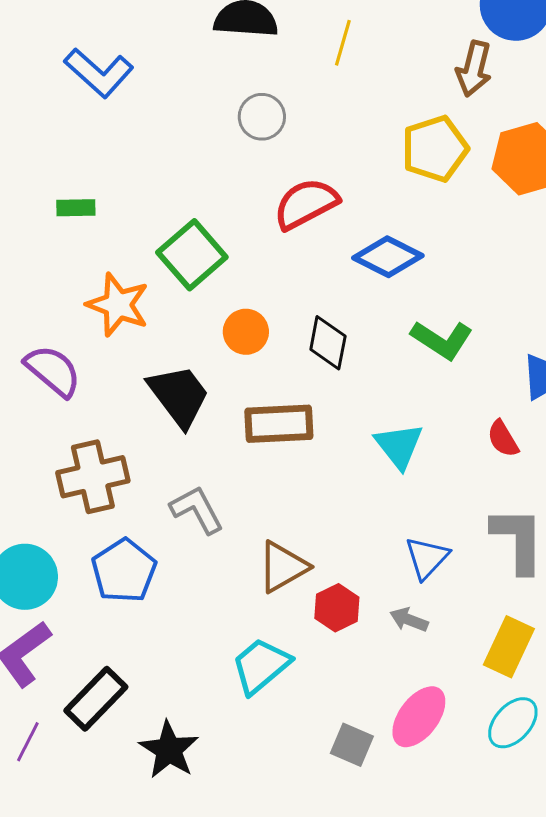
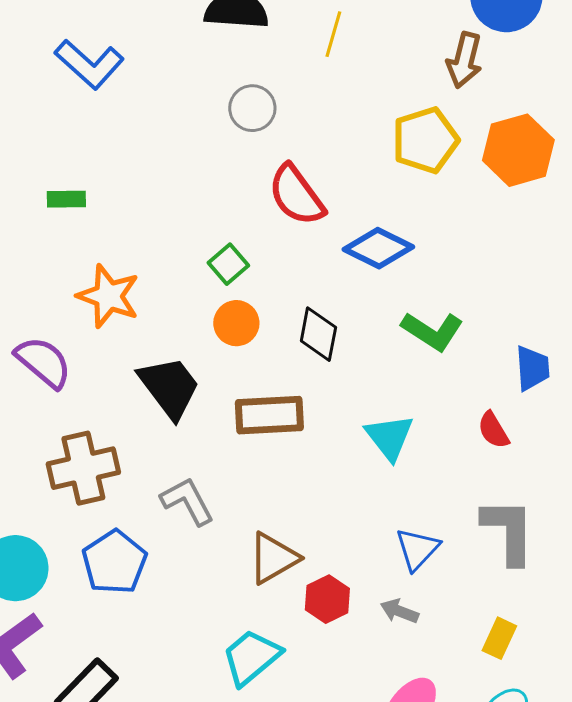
red semicircle: (306, 204) -> (296, 195), turned -98
green square: (192, 255) -> (228, 264), moved, size x0.6
yellow rectangle: (509, 647) -> (499, 638), size x0.7

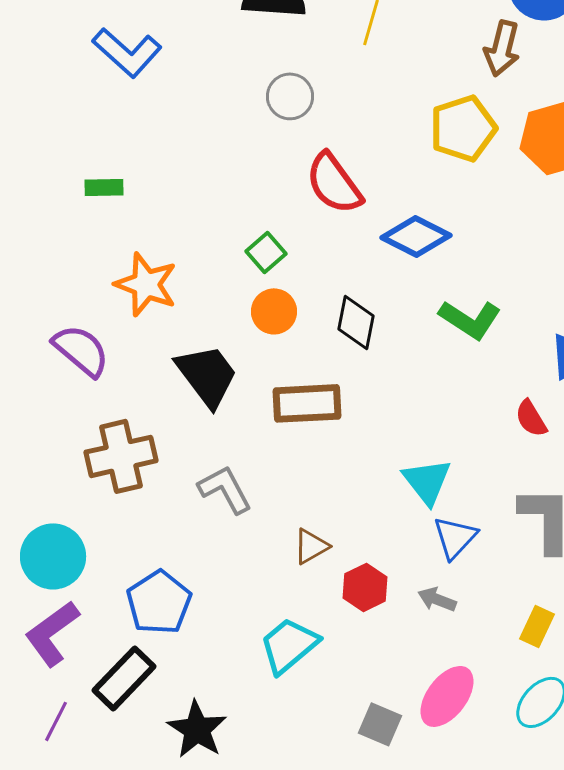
cyan triangle: (389, 437) -> (427, 481), moved
brown triangle: (273, 558) -> (311, 546), size x0.7
blue pentagon: (114, 562) -> (159, 602), moved

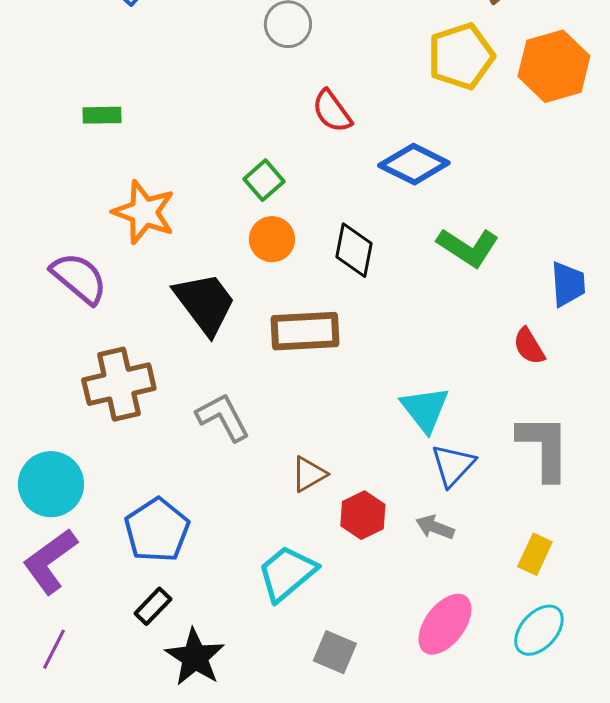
red semicircle: (334, 183) -> (332, 111), size x0.7
black rectangle: (124, 678) -> (153, 606), moved, size x0.6
gray square: (380, 724) -> (335, 652), moved

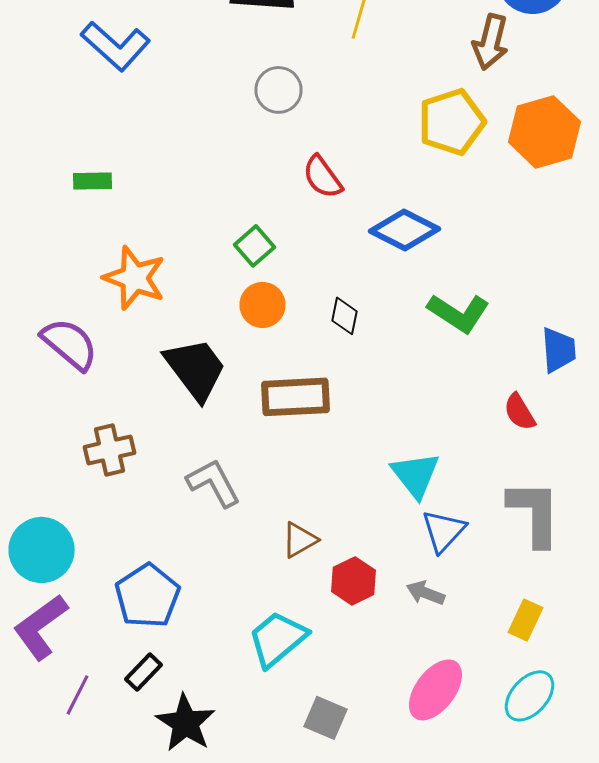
black diamond: (354, 250) -> (344, 316), size x0.7
brown cross: (119, 384) -> (110, 450), size x0.7
purple line: (54, 649) -> (78, 695), moved

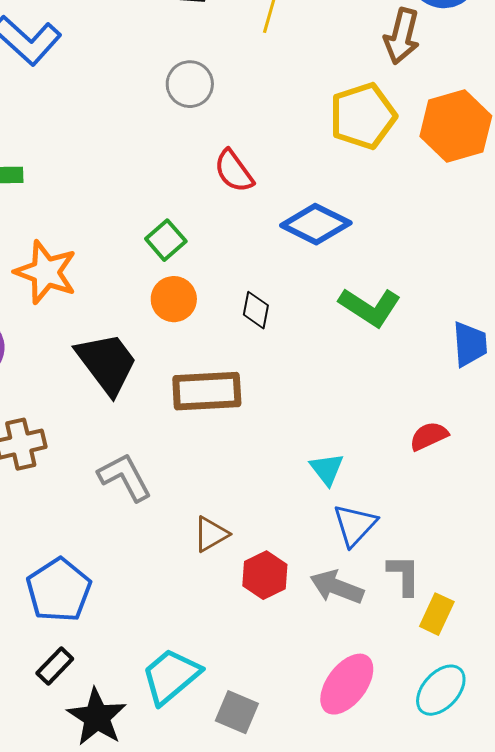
red semicircle: (520, 412) -> (429, 436), moved, turned 96
cyan triangle: (416, 475) -> (327, 469), size x0.7
gray L-shape: (534, 513) -> (404, 575), moved, size x0.6
gray arrow: (426, 593) -> (337, 587), size x1.4
cyan trapezoid: (278, 639) -> (171, 676), moved

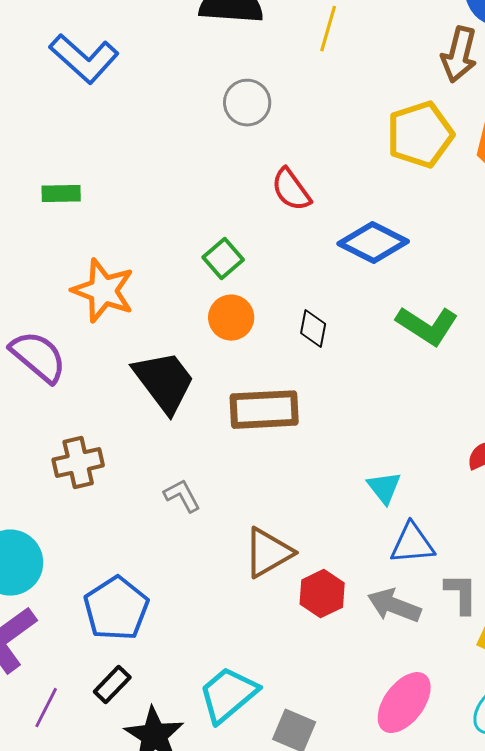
gray L-shape: (125, 477) -> (182, 496), size x0.7
blue triangle: (355, 525) -> (412, 544), turned 42
brown triangle: (211, 534) -> (268, 553), size x1.4

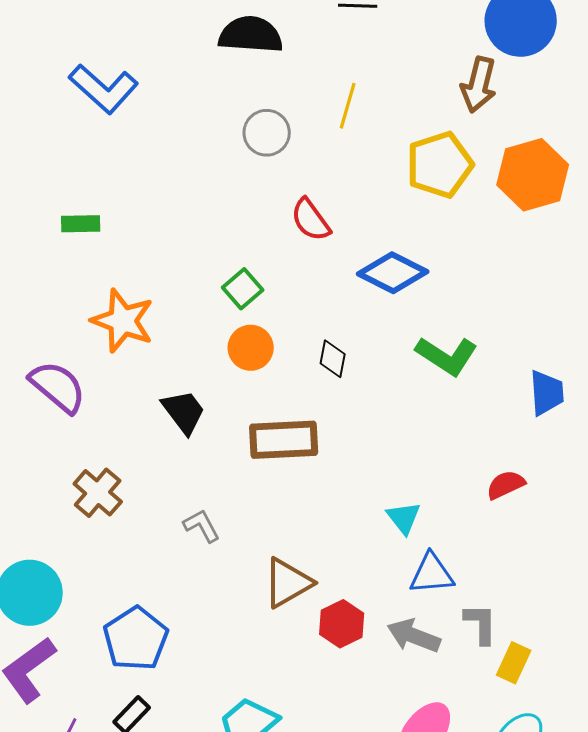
yellow line: (328, 29) -> (348, 106), moved
black trapezoid: (164, 382) -> (184, 412), size x0.7
brown cross: (78, 463) -> (98, 493), turned -36

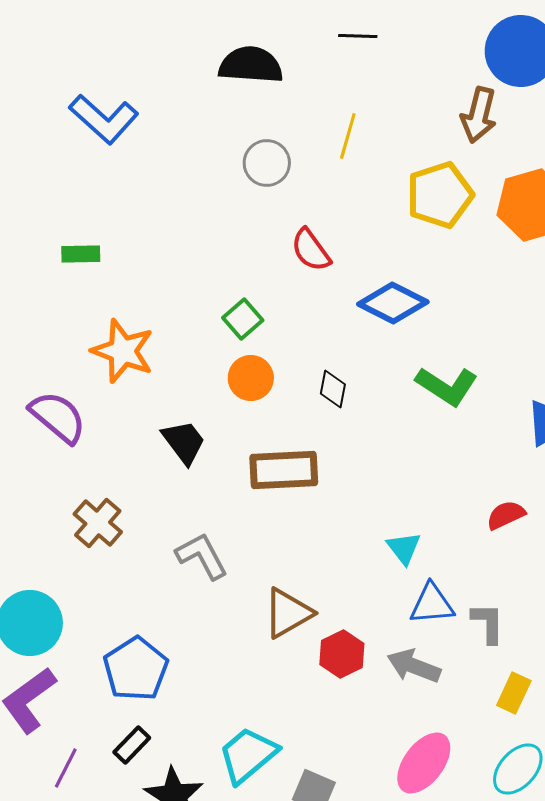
gray L-shape: (202, 526) -> (202, 556), size x1.4
gray L-shape: (481, 624) -> (488, 623), moved

